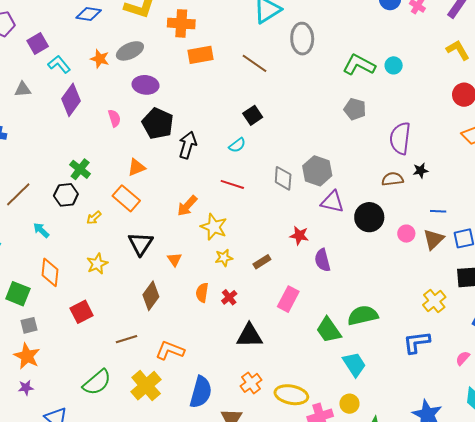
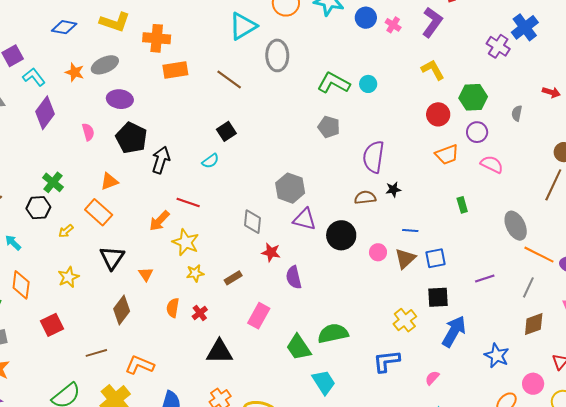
gray diamond: (283, 178) -> (252, 222), moved
red line: (232, 184) -> (188, 203), moved

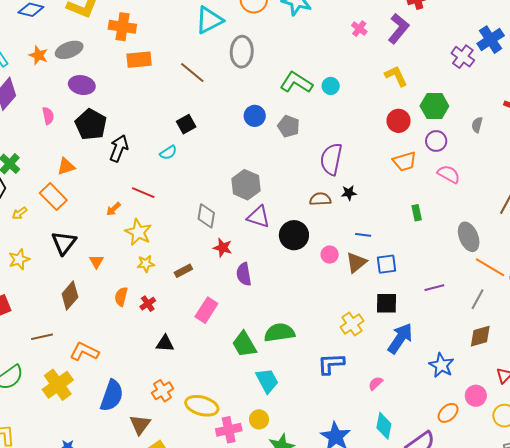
blue circle: (366, 18) -> (255, 116), moved
orange arrow: (159, 221) -> (113, 209), size x0.7
black triangle: (219, 352) -> (165, 343), size x0.7

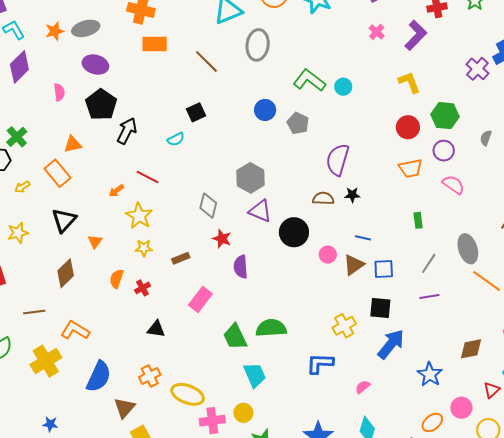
orange star: (38, 55) -> (55, 31), turned 30
gray line: (477, 299) -> (429, 263), moved

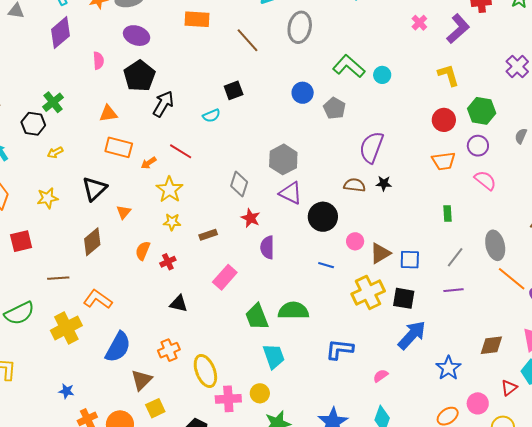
orange rectangle: (57, 173) -> (119, 147), moved, turned -40
blue line: (363, 238) -> (326, 265), moved
yellow cross: (344, 326) -> (368, 292), moved, size x1.4
yellow ellipse: (188, 394) -> (205, 371), turned 44

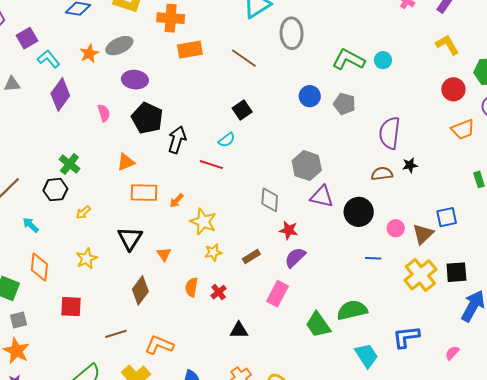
red line: (181, 151) -> (211, 165), moved
red square: (21, 241) -> (71, 307), turned 30
purple semicircle: (267, 247) -> (295, 258), moved, turned 60
blue square: (410, 260) -> (447, 217), moved
cyan trapezoid: (274, 356) -> (366, 355), moved

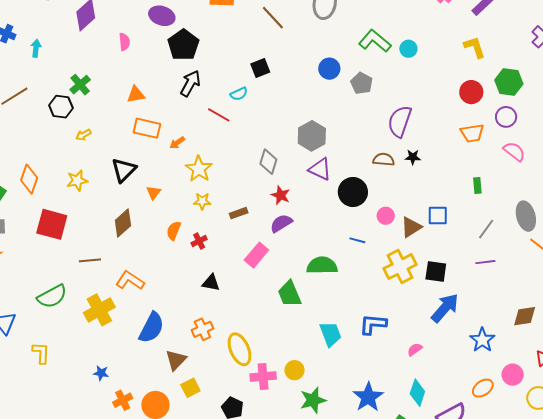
black pentagon: (147, 118) -> (183, 45), moved
cyan arrow: (31, 225) -> (36, 48), moved, turned 42
red square: (71, 307) -> (52, 224), size x1.4
green semicircle: (352, 310) -> (322, 265), moved

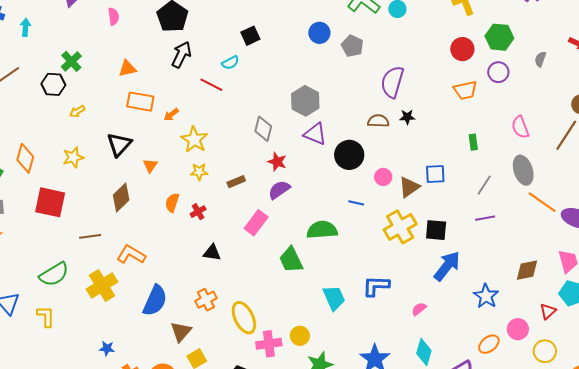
pink semicircle: (514, 151) -> (520, 127), moved, turned -145
yellow L-shape: (41, 353) -> (46, 316), moved

